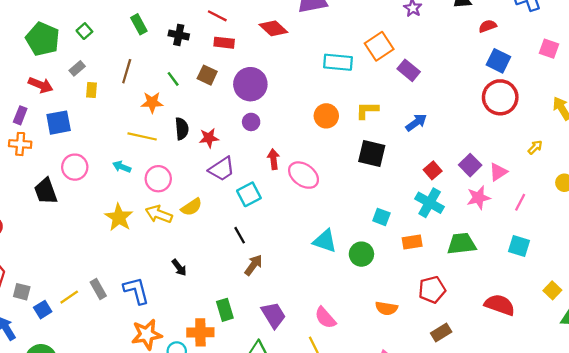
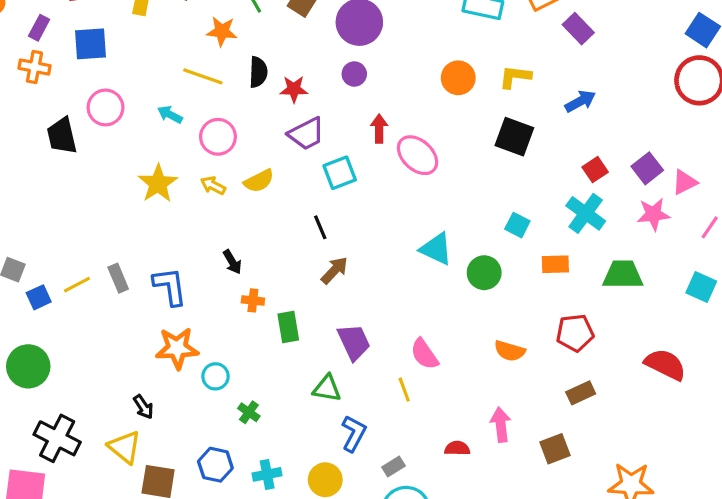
yellow arrow: (159, 214) -> (213, 186), size x0.7
orange cross: (200, 332) -> (253, 300), moved, size x0.6

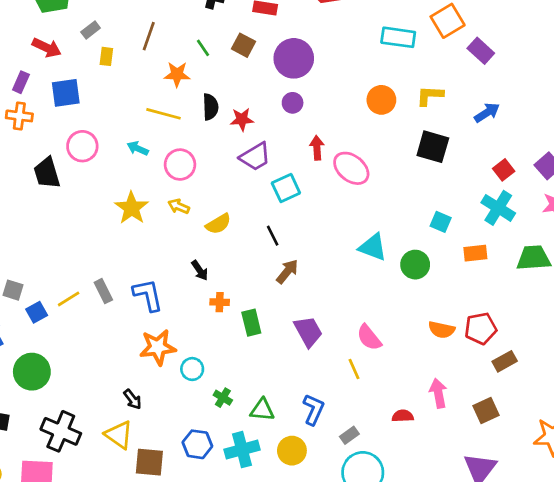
yellow semicircle: (259, 181) -> (218, 224), moved
red pentagon: (575, 333) -> (481, 328), moved
green triangle: (327, 388) -> (262, 410), moved
cyan cross: (267, 474) -> (242, 450), size x1.4

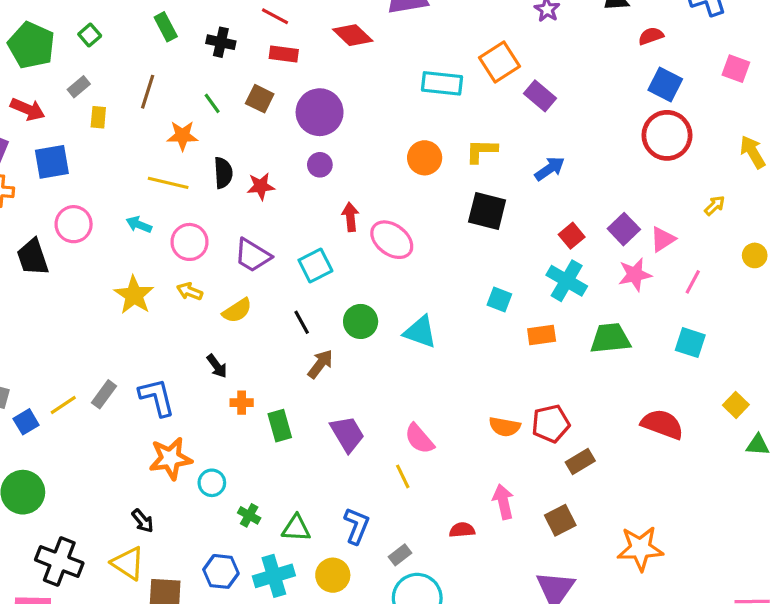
purple trapezoid: (255, 157) -> (253, 255), moved, turned 64
green circle: (415, 265) -> (361, 321), moved
gray rectangle: (103, 291) -> (104, 394), turned 65

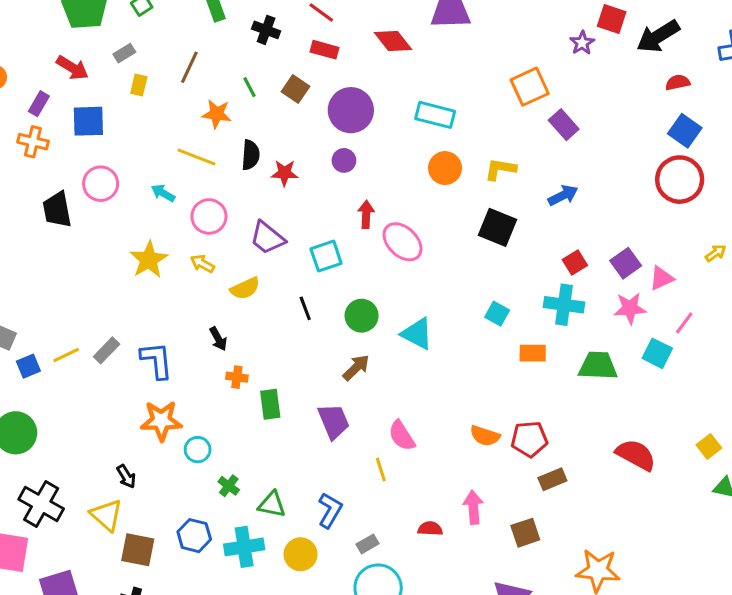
cyan rectangle: (442, 83) -> (435, 115), moved
cyan cross: (567, 281) -> (564, 305), turned -30
cyan square: (690, 343) -> (657, 353), moved
brown arrow: (320, 364) -> (356, 368), moved

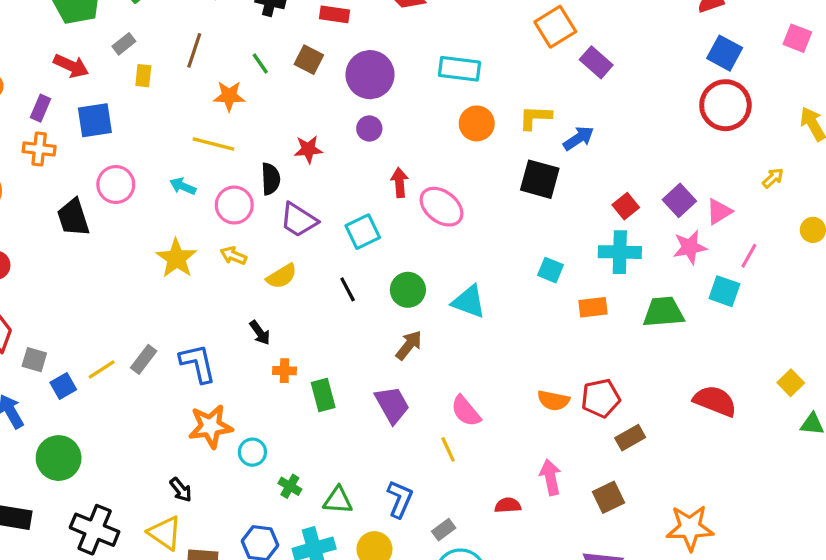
black semicircle: (251, 155) -> (271, 179), moved
blue arrow: (563, 195) -> (579, 138), moved

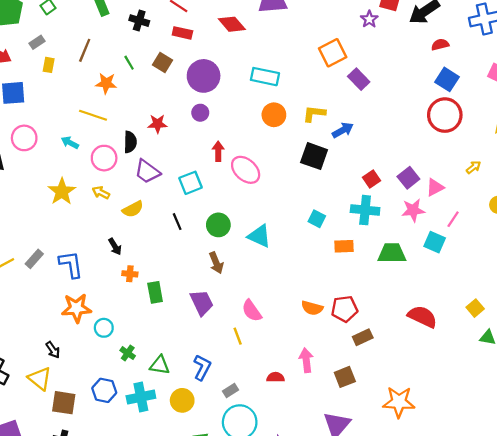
brown arrow: (409, 345) -> (216, 263), turned 115

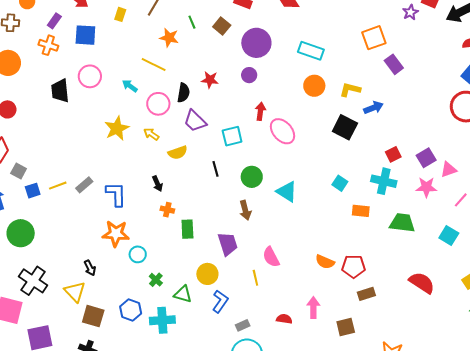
cyan square: (435, 242) -> (449, 235), moved
yellow circle: (182, 400) -> (207, 274), moved

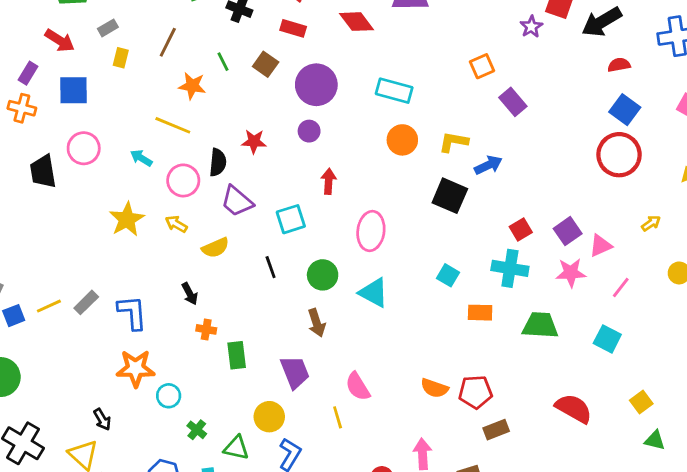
orange square: (374, 38) -> (482, 66), size x0.7
pink ellipse: (283, 131) -> (371, 231), moved, turned 52

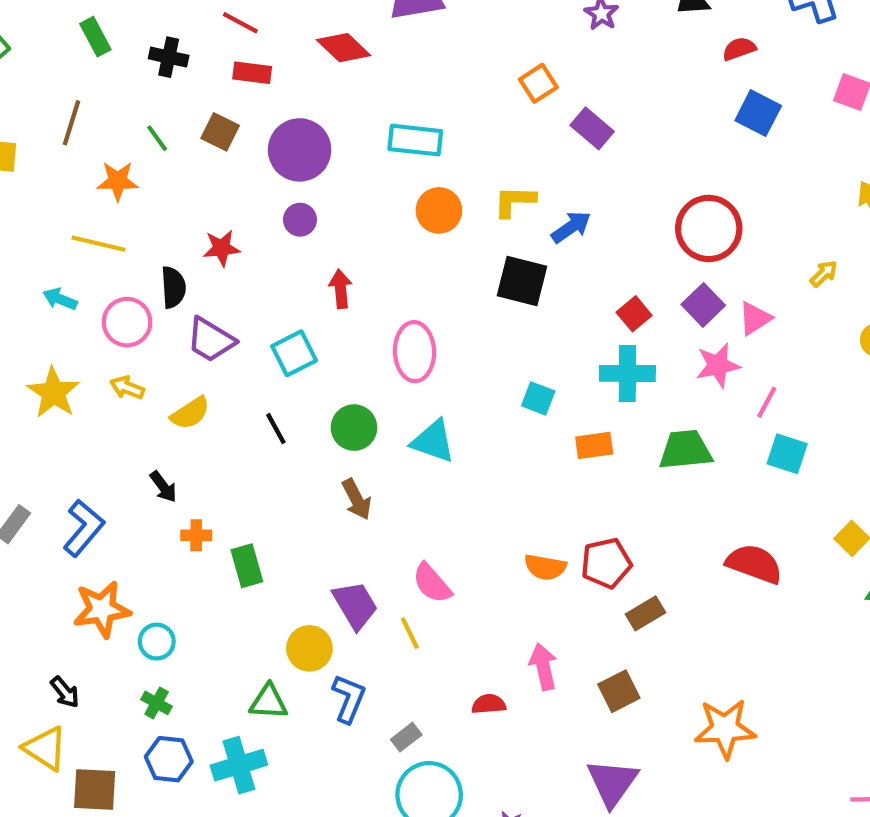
red circle: (619, 155) -> (709, 228), moved
pink line: (621, 287) -> (767, 402), moved
blue L-shape: (132, 313) -> (84, 528), turned 54
purple trapezoid: (295, 372) -> (355, 605), moved
green cross: (197, 430) -> (157, 703), moved

